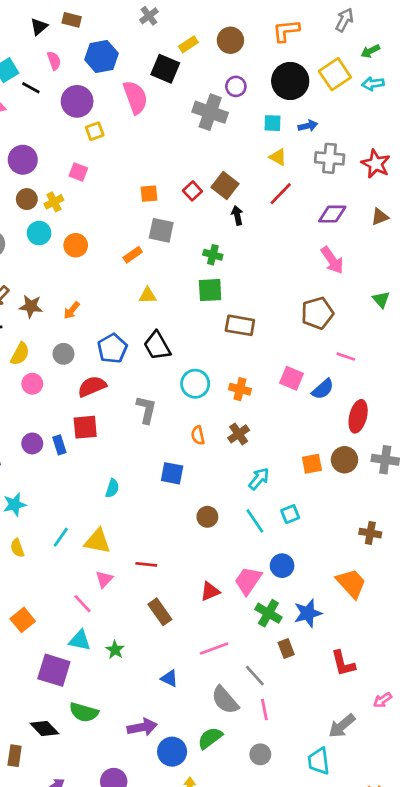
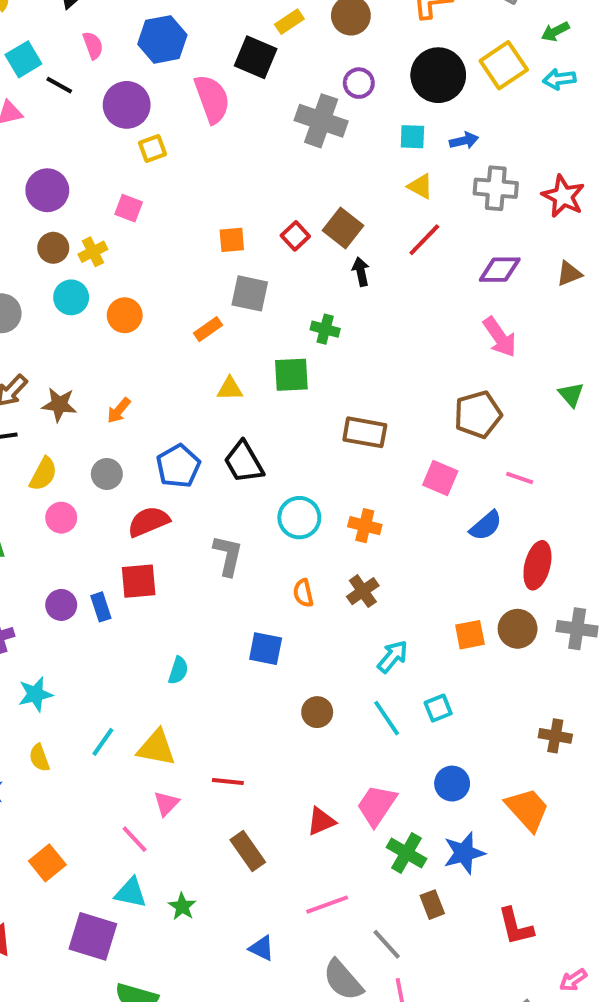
green square: (210, 290) -> (291, 375), moved
pink square: (292, 378) -> (440, 478), moved
blue circle: (282, 566) -> (452, 784), moved

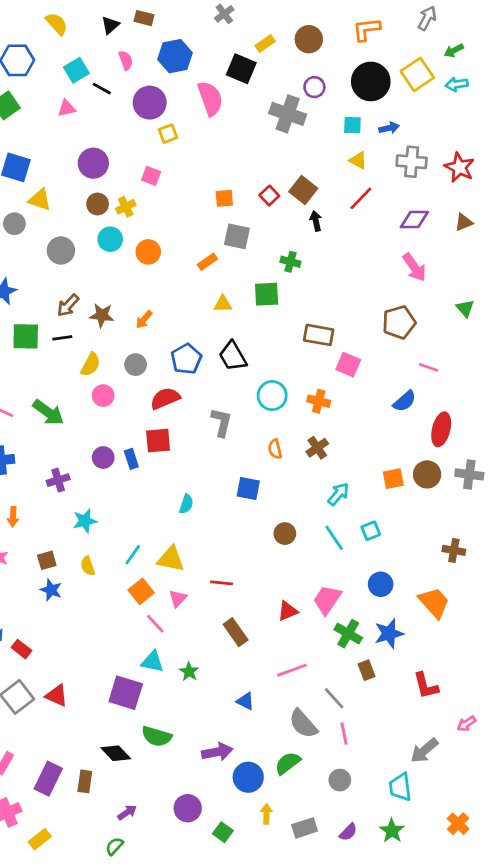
pink square: (440, 478) -> (348, 365), moved
orange square: (47, 863) -> (141, 591), moved

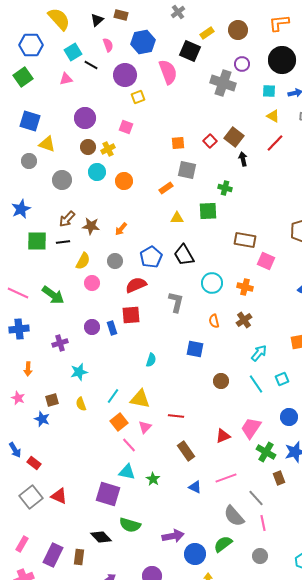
yellow semicircle: (57, 24) -> (59, 19), size x1.4
blue star: (51, 590) -> (42, 419), moved
blue triangle: (245, 701) -> (195, 487), moved

